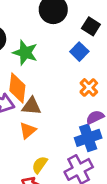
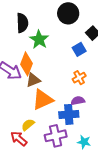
brown triangle: (31, 106) -> (33, 80), turned -42
orange triangle: (28, 130) -> (43, 100), moved, size x1.6

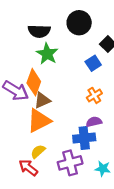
black semicircle: (22, 23) -> (39, 31), moved, turned 96
orange triangle: (43, 100) -> (39, 121), moved

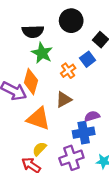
orange cross: (94, 95) -> (68, 71), moved
brown triangle: (42, 100) -> (64, 100), moved
orange triangle: (39, 121) -> (38, 119), turned 50

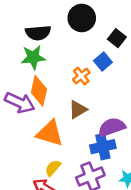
green star: (42, 53) -> (33, 57), moved, turned -30
purple semicircle: (92, 116) -> (112, 127), size x1.5

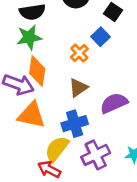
orange triangle: (50, 133) -> (32, 115), moved
blue cross: (103, 147) -> (75, 124), moved
yellow semicircle: (53, 168) -> (57, 149), size x1.5

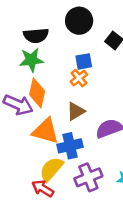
blue square: (101, 37) -> (84, 61), moved, turned 30
orange triangle: (32, 115) -> (45, 131), moved

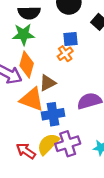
brown triangle: (76, 111) -> (48, 83), moved
yellow semicircle: (51, 169) -> (48, 144), moved

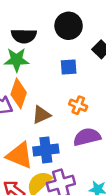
orange cross: (65, 54) -> (78, 105), moved, turned -35
orange triangle: (32, 99) -> (20, 155), moved

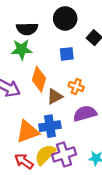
orange diamond: (19, 93) -> (39, 79), moved
brown triangle: (41, 115) -> (55, 96), moved
orange triangle: (20, 155) -> (28, 132), turned -40

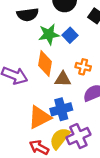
green star: (22, 50) -> (49, 34), moved
blue square: (67, 54) -> (70, 35), turned -32
brown triangle: (55, 96) -> (63, 79), turned 35

